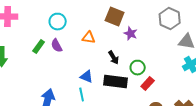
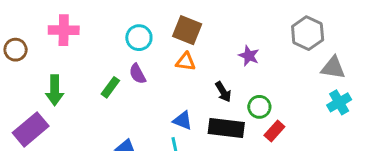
brown square: (115, 17) -> (187, 30), moved
green rectangle: (39, 47) -> (110, 87), moved

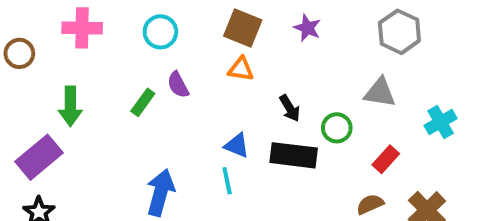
cyan circle: (139, 38) -> (160, 32), moved
purple star: (249, 56) -> (307, 28), moved
gray triangle: (333, 68) -> (380, 93), moved
red rectangle: (274, 131) -> (386, 159), moved

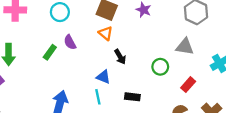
orange triangle: (241, 69) -> (106, 33), turned 32
black arrow: (290, 108) -> (120, 57), moved
black rectangle: (294, 155) -> (132, 97), moved, size x0.6

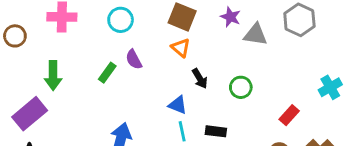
gray triangle: (185, 47) -> (255, 35), moved
green circle: (160, 67) -> (241, 87), moved
cyan line: (98, 97) -> (182, 131), moved

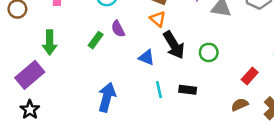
black arrow: (200, 78) -> (174, 45), size x1.6
blue triangle: (178, 105) -> (147, 57), moved

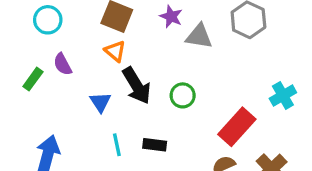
blue triangle: (147, 57) -> (100, 102), turned 35
red rectangle: (250, 76) -> (237, 127), size x1.6

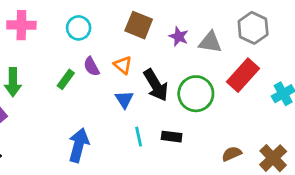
purple star: (171, 17) -> (179, 36), moved
orange triangle: (115, 51) -> (123, 65), moved
green circle: (183, 95) -> (196, 94), size x1.6
red rectangle: (237, 127) -> (243, 75), moved

